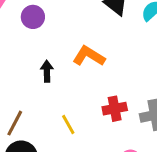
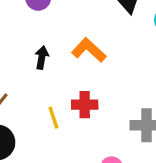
red cross: (115, 109) -> (85, 105), moved

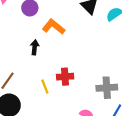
orange L-shape: (89, 50) -> (54, 27), moved

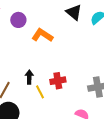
black arrow: (35, 47) -> (29, 77), moved

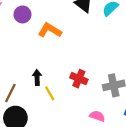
red cross: (58, 81) -> (79, 79), moved, turned 35

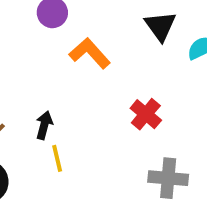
red cross: (79, 79) -> (146, 114), moved

